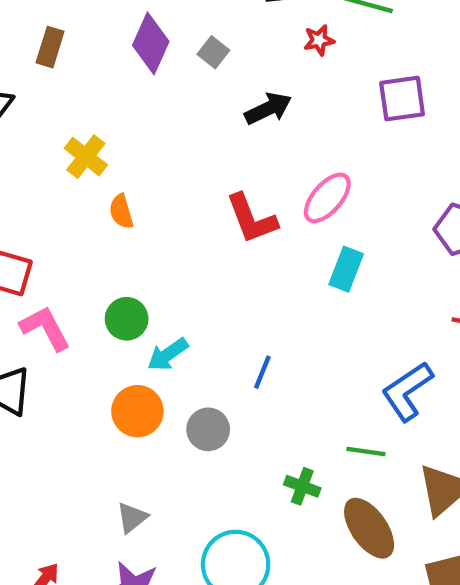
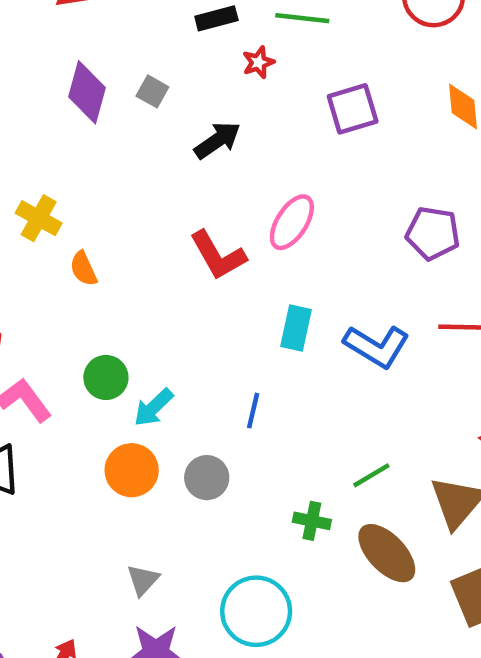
cyan rectangle: (346, 269) -> (296, 328), moved
blue L-shape: (407, 391) -> (377, 346), moved, turned -106
green line: (366, 452) -> (371, 475), turned -30

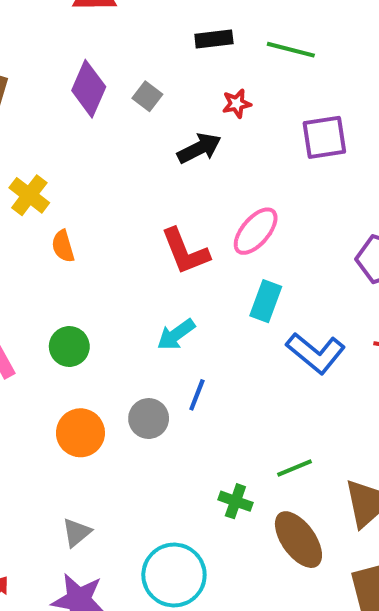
red star: (258, 62) -> (237, 104), moved
cyan rectangle: (296, 328) -> (266, 301), moved
cyan arrow: (154, 407) -> (176, 334), moved
gray circle: (207, 478) -> (149, 419), moved

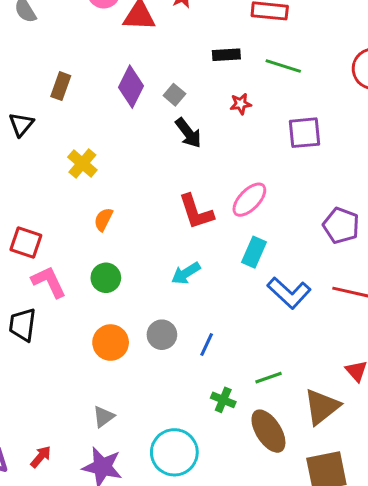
black arrow: (199, 148) -> (188, 133), moved, turned 76
orange semicircle: (63, 246) -> (103, 219), moved, turned 40
blue line: (197, 395) -> (207, 344), moved

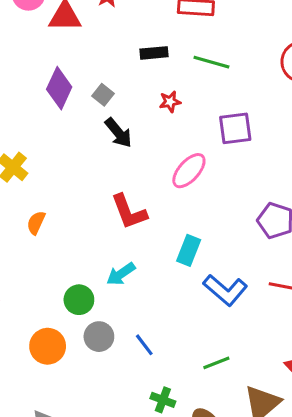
pink ellipse: (249, 200) -> (189, 171), moved
green circle: (106, 278) -> (79, 300), moved
blue line: (207, 344) -> (144, 345), turned -60
green line: (269, 378) -> (216, 363), moved

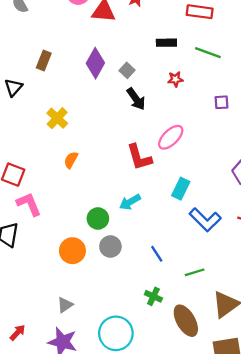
purple square: (235, 128) -> (222, 102), size x0.6
pink ellipse: (189, 171) -> (171, 137), moved
blue line: (144, 345) -> (157, 254), moved

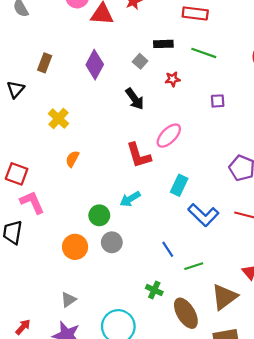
gray square: (127, 70) -> (140, 61), moved
blue line: (157, 254) -> (168, 249), moved

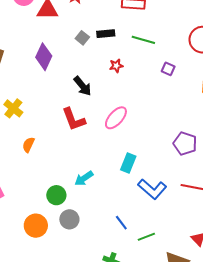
gray square: (140, 61) -> (82, 38), moved
purple square: (218, 101) -> (168, 69), moved, turned 32
red L-shape: (139, 155) -> (74, 119), moved

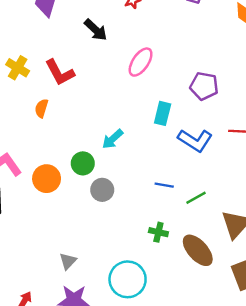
red L-shape: (74, 119) -> (60, 73), moved
purple pentagon: (185, 144) -> (204, 86), moved
blue line: (121, 223) -> (164, 185), turned -35
orange circle: (36, 226) -> (47, 179), moved

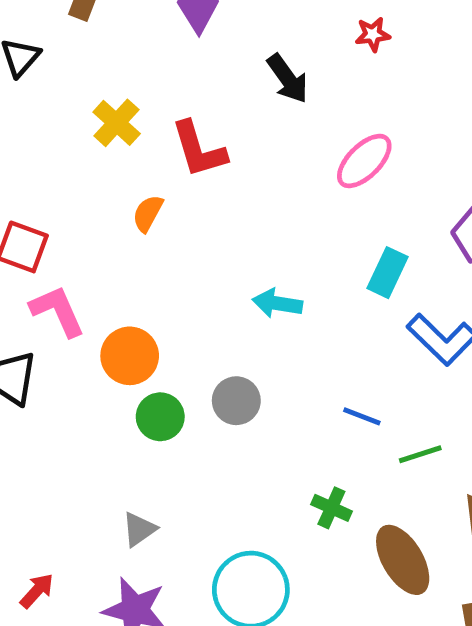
cyan arrow: (113, 139) -> (277, 303), turned 40
green circle: (83, 163) -> (160, 417), moved

